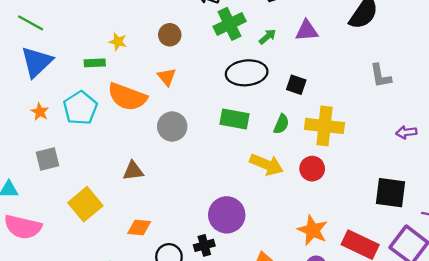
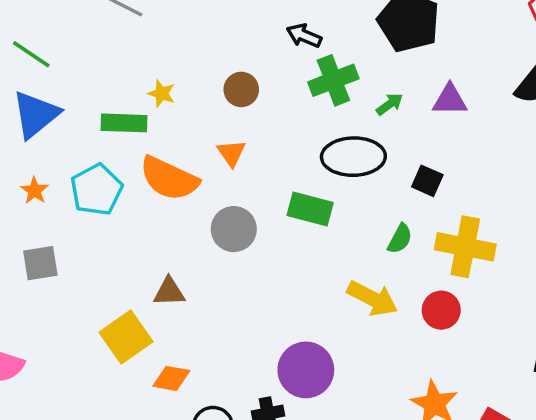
green rectangle: (95, 63) -> (124, 123), size x1.4
green rectangle: (234, 119) -> (310, 209), moved
yellow square: (85, 204) -> (126, 337), moved

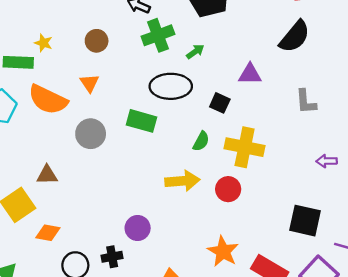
purple triangle: (450, 100) -> (250, 74), moved
yellow arrow: (372, 298) -> (182, 181), turned -32
purple circle: (306, 370) -> (138, 228), size x0.7

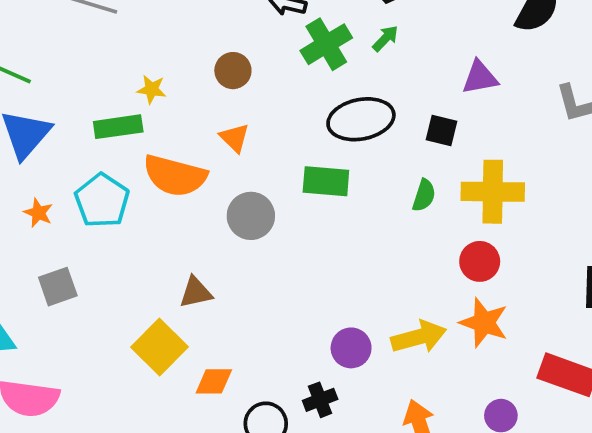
green arrow: (195, 52) -> (385, 38), moved
yellow arrow: (182, 181) -> (419, 337), moved
orange star: (223, 251) -> (484, 323), moved

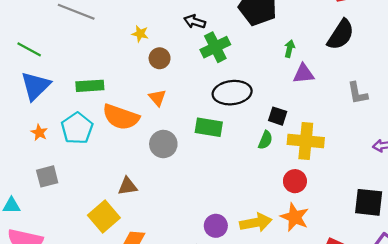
green arrow: (385, 38) -> (290, 49), moved, turned -35
yellow star: (152, 89) -> (140, 34), moved
black square: (442, 131) -> (278, 116), moved

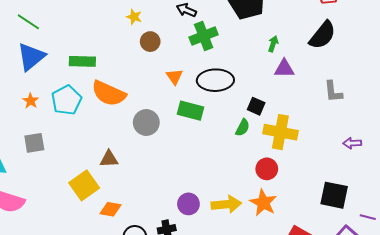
orange triangle: (157, 98) -> (174, 77), moved

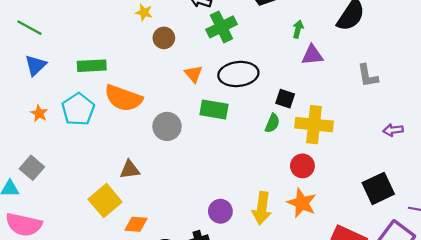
blue triangle: (31, 57) -> (36, 65), size x0.7
gray square: (34, 143) -> (32, 168), moved, turned -35
black square: (334, 195) -> (378, 188), turned -32
yellow arrow: (226, 204) -> (262, 208), turned 108

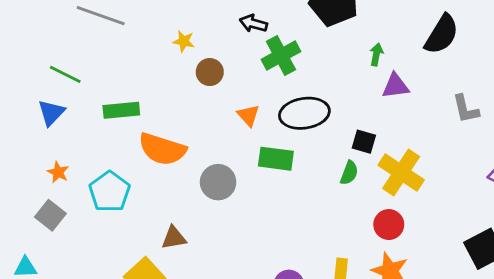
green line: (29, 28) -> (65, 74), moved
cyan pentagon: (78, 109) -> (110, 192), moved
yellow cross: (314, 125) -> (401, 173), turned 30
gray square: (32, 168) -> (50, 215), moved

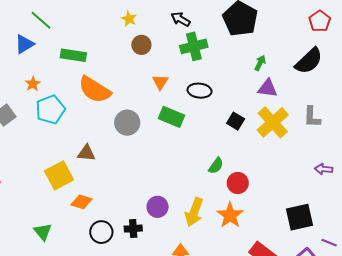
black ellipse: (304, 113) -> (200, 91), size x0.7
orange star: (58, 172) -> (33, 84), moved
green semicircle: (349, 173) -> (216, 166), moved
yellow cross: (401, 173) -> (273, 122), moved

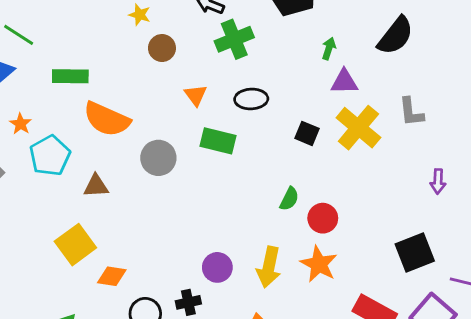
brown triangle: (86, 153) -> (96, 186), moved
purple arrow: (324, 169) -> (438, 181), turned -84

